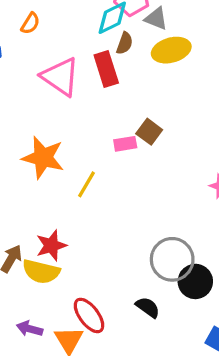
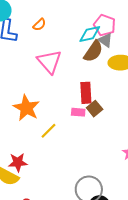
gray triangle: (156, 19) -> (105, 40), moved
brown semicircle: (125, 43) -> (93, 51), size x1.6
red rectangle: (106, 69) -> (86, 93), moved

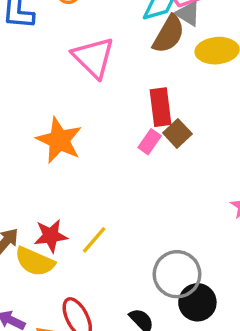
pink rectangle: (78, 112) -> (150, 142), turned -56
yellow line: (49, 131) -> (94, 240), moved

